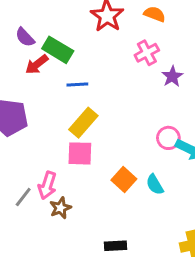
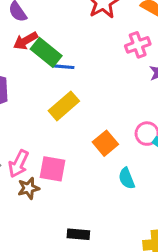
green rectangle: (58, 50) -> (46, 52), moved
pink square: (80, 153) -> (52, 169), moved
orange square: (124, 179) -> (105, 143), moved

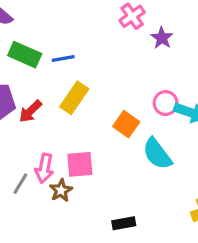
red arrow: (25, 41) -> (30, 111), moved
green rectangle: (46, 52) -> (25, 55), moved
cyan semicircle: (127, 178) -> (157, 154), size x1.5

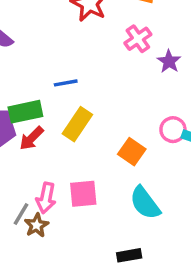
green rectangle: (25, 55) -> (25, 112), moved, turned -36
cyan semicircle: (157, 154) -> (145, 203), moved
brown star: (61, 190) -> (37, 225), moved

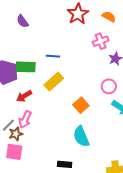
pink circle: (173, 130) -> (109, 86), moved
red arrow: (31, 138) -> (24, 96), moved
pink square: (83, 194) -> (14, 152), moved

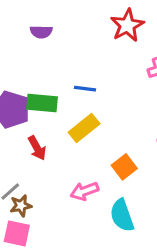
purple semicircle: (23, 21) -> (41, 32), turned -56
red arrow: (24, 96) -> (37, 148), turned -91
pink arrow: (25, 119) -> (84, 191), moved, turned 42

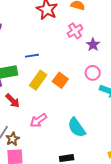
orange square: (124, 167) -> (60, 80), moved
pink arrow: (84, 191) -> (38, 120), moved

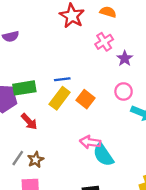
blue line: (32, 56) -> (62, 79), moved
pink arrow: (38, 120) -> (90, 142), moved, turned 42
brown star: (13, 139) -> (36, 160), moved

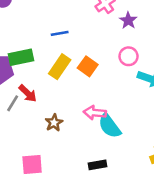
blue line: (62, 79) -> (60, 33), moved
gray line: (18, 158) -> (13, 103), moved
brown star: (36, 160) -> (54, 123), moved

